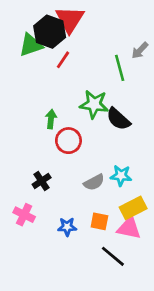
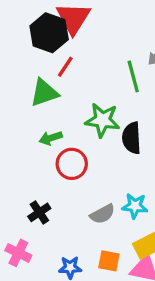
green triangle: (31, 45) -> (44, 93), moved
green arrow: (51, 119) -> (51, 138), turned -114
black semicircle: (118, 119) -> (132, 138), turned 45

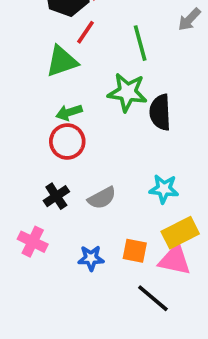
green line: (133, 76) -> (140, 43), moved
red circle: (72, 164) -> (67, 141), moved
gray semicircle: (102, 214) -> (102, 198), moved

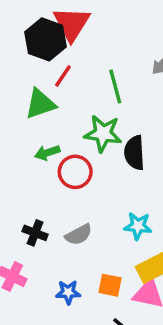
red circle: (67, 141) -> (75, 172), moved
black cross: (56, 196) -> (35, 233), turned -35

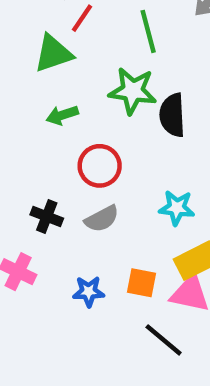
red circle: (75, 172) -> (100, 166), moved

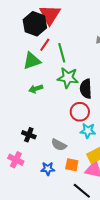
green line: (148, 31) -> (62, 53), moved
red circle: (100, 166) -> (80, 112), moved
gray semicircle: (102, 219) -> (59, 145), moved, turned 56

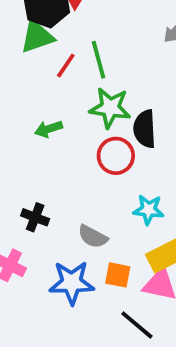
red line: (45, 45) -> (66, 66), moved
green triangle: (32, 61) -> (37, 37), moved
red circle: (80, 112) -> (116, 156), moved
blue star: (48, 169) -> (72, 283), size x1.6

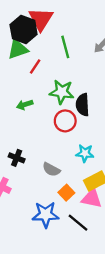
green line: (99, 60) -> (65, 47), moved
orange square: (118, 275) -> (66, 193), turned 35
blue star: (72, 283) -> (46, 215), moved

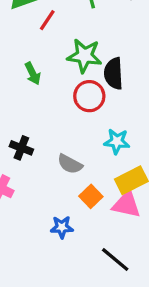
green arrow: (25, 105) -> (33, 73), turned -98
blue star: (46, 215) -> (62, 227), size x0.6
black line: (78, 223) -> (115, 259), moved

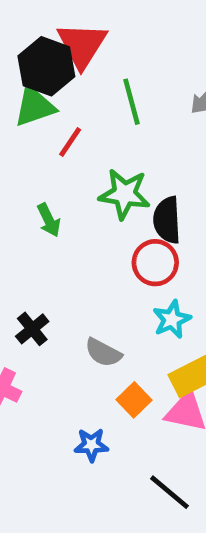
red circle: (89, 96) -> (155, 263), moved
cyan star: (117, 141) -> (172, 319), turned -30
black cross: (21, 148) -> (32, 329), turned 30

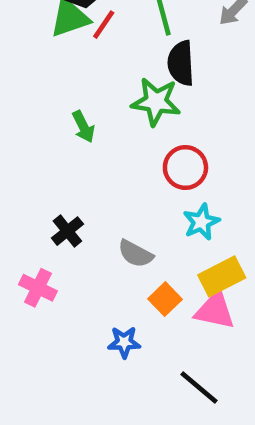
red line: (70, 142) -> (104, 25), moved
black semicircle: (167, 220) -> (181, 63), moved

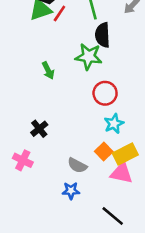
gray semicircle: (136, 254) -> (77, 165), moved
orange square: (165, 299) -> (104, 151), moved

